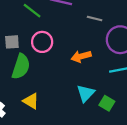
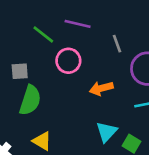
gray line: (95, 18) -> (117, 44), turned 56
pink circle: (42, 42) -> (68, 61), moved

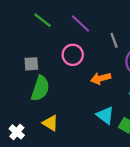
purple line: (78, 24) -> (81, 23), turned 30
green line: (43, 34) -> (43, 20), moved
cyan triangle: (106, 132) -> (105, 115), turned -36

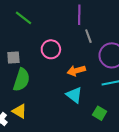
purple line: (81, 23) -> (79, 15), moved, turned 48
cyan triangle: (105, 115) -> (74, 95), moved
yellow triangle: (50, 123) -> (19, 111), moved

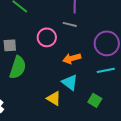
gray line: (88, 36) -> (70, 24), moved, turned -56
yellow triangle: (19, 111) -> (54, 98), moved

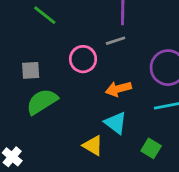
gray line: (70, 24) -> (116, 41), turned -32
green semicircle: (18, 67) -> (42, 102), turned -140

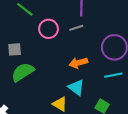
pink circle: (83, 59) -> (49, 29), moved

